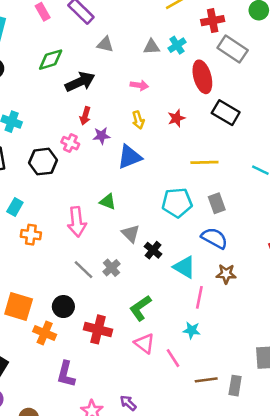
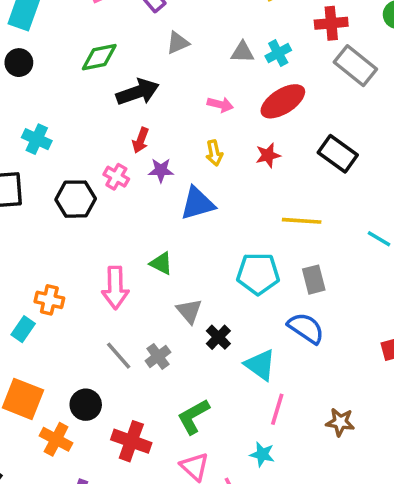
gray triangle: (105, 44) -> (178, 43), turned -42
red ellipse: (202, 77) -> (283, 101), moved, turned 68
cyan rectangle: (15, 207) -> (23, 329), moved
brown star: (226, 274) -> (340, 422), moved

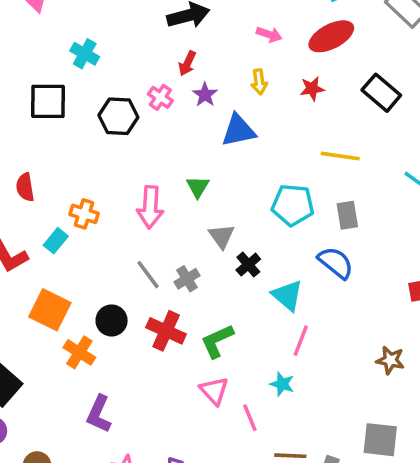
purple star: (161, 170) -> (205, 95), turned 30
green triangle: (161, 263) -> (198, 187), turned 30
brown star: (340, 422) -> (390, 360), moved
red cross: (131, 441) -> (166, 331), moved

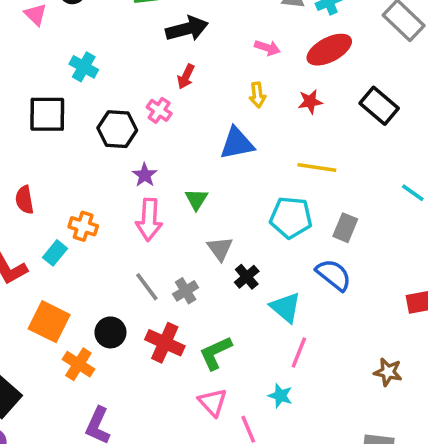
purple star: (205, 95) -> (145, 175), moved
yellow line: (340, 156) -> (317, 168), moved
gray rectangle: (347, 215) -> (345, 228), turned 32

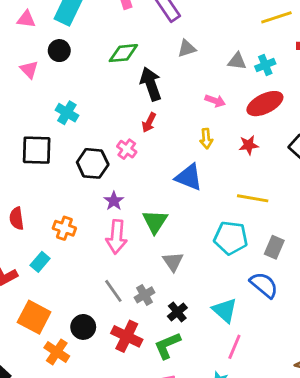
black arrow: (187, 29) -> (151, 84), turned -96
blue triangle: (237, 143) -> (189, 177), turned 32
green triangle: (196, 199) -> (155, 222), size x1.4
orange cross: (83, 226) -> (64, 228), moved
black cross: (247, 277) -> (177, 312), moved

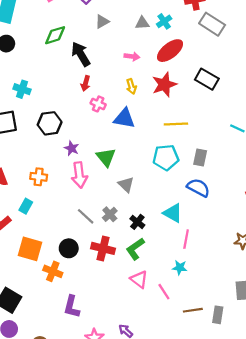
red star: (249, 145) -> (164, 85), size x1.6
pink cross: (127, 149) -> (98, 104), moved

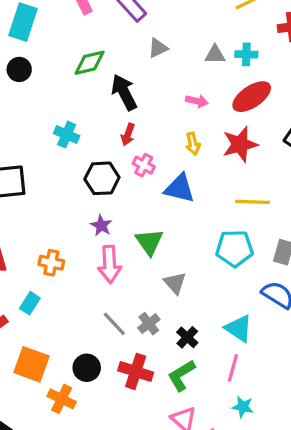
cyan cross: (164, 21) -> (246, 54), turned 32
cyan cross: (22, 89) -> (67, 135), moved
black hexagon: (50, 123) -> (102, 178), moved
pink line: (186, 239) -> (233, 368), moved

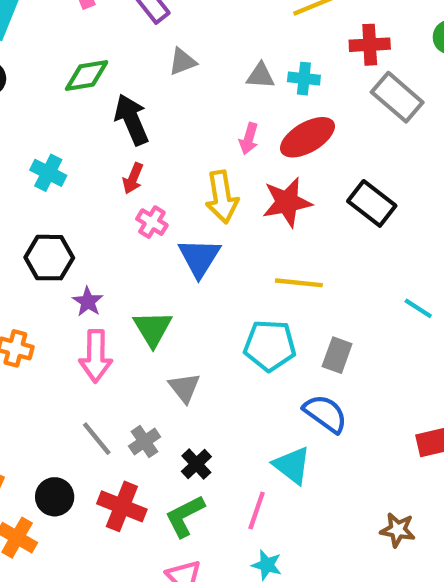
pink arrow: (197, 101) -> (249, 139), moved, turned 90
yellow arrow: (193, 144) -> (222, 197), size x1.6
black hexagon: (102, 178) -> (49, 258), moved
blue triangle: (179, 188) -> (199, 258), turned 44
cyan triangle: (239, 328) -> (292, 465), moved

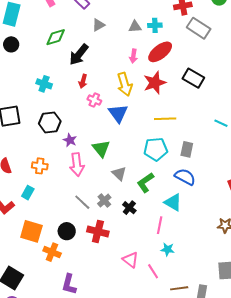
black arrow: (132, 120) -> (79, 55), turned -110
green L-shape: (185, 516) -> (145, 183), moved

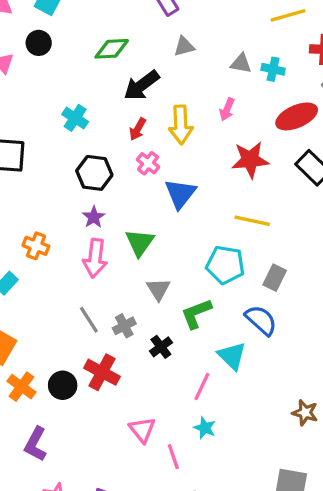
red ellipse: (160, 52) -> (297, 116), moved
yellow arrow: (125, 84) -> (181, 125), moved
black hexagon: (50, 122) -> (94, 173), moved
black circle: (67, 231) -> (63, 385), moved

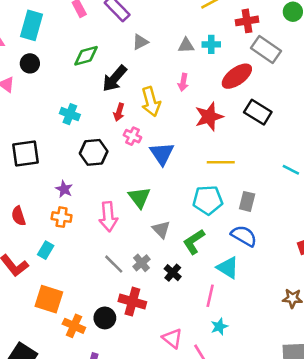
purple star: (94, 217) -> (64, 189), moved
cyan star: (205, 428) -> (219, 326), turned -30

